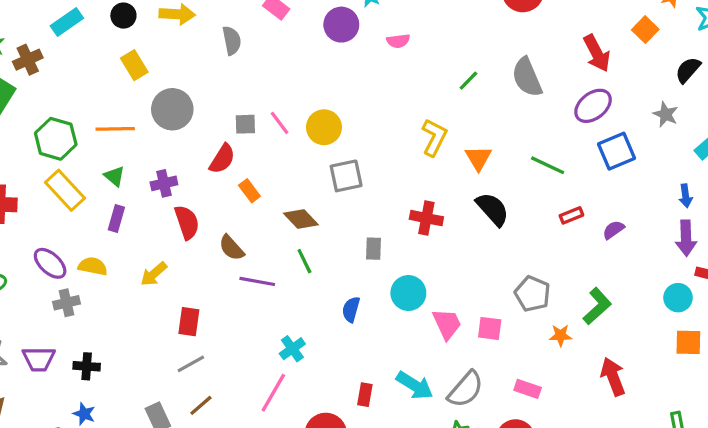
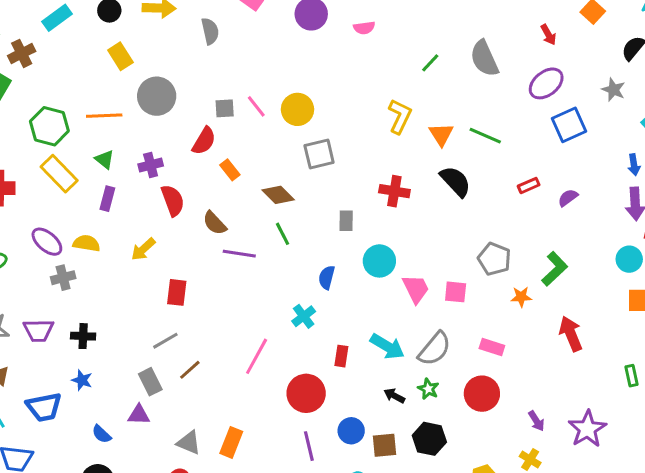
red arrow: (597, 53) -> (548, 35), size x0.6
green line: (548, 165) -> (485, 136), moved
cyan cross: (292, 349) -> (304, 316), moved
gray line: (191, 364) -> (165, 341), moved

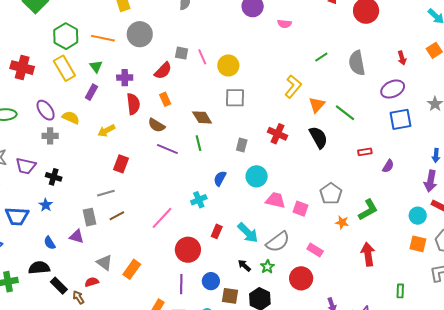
orange rectangle: (230, 170) -> (165, 99), moved
purple semicircle: (568, 198) -> (388, 166), turned 144
brown semicircle: (215, 223) -> (157, 125), turned -30
pink trapezoid: (416, 289) -> (275, 200), turned -65

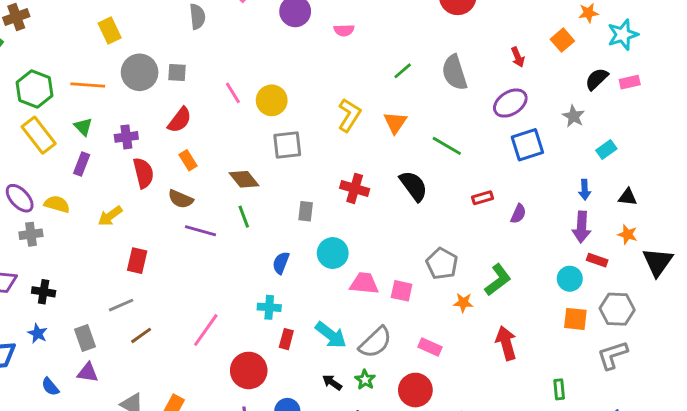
gray square: (182, 53) -> (177, 73), moved
yellow L-shape: (293, 86) -> (349, 115), moved
orange triangle: (317, 105) -> (395, 123), moved
cyan cross: (199, 200) -> (269, 307), moved, turned 35
gray rectangle: (89, 217) -> (85, 338), moved

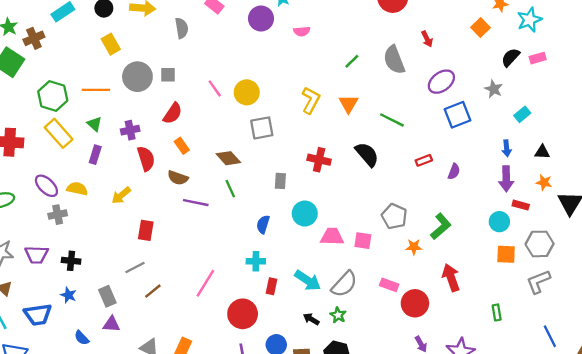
red arrow: (518, 57) -> (427, 39), moved
red circle: (415, 390) -> (415, 303), moved

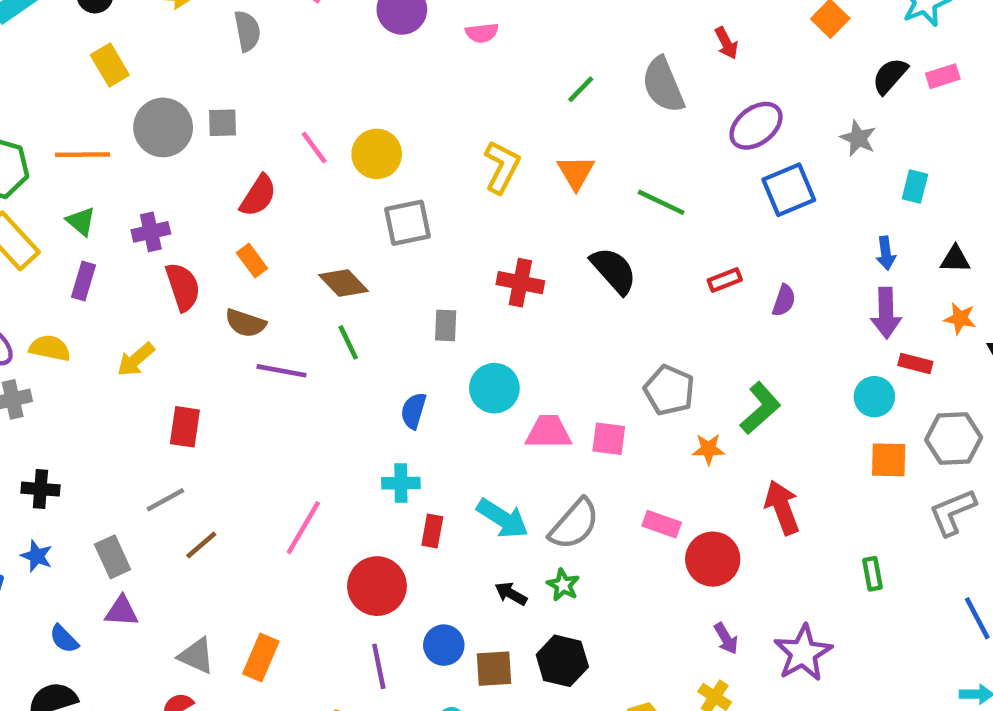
red semicircle: (173, 113) -> (258, 196), moved
cyan rectangle: (522, 114) -> (915, 187), turned -35

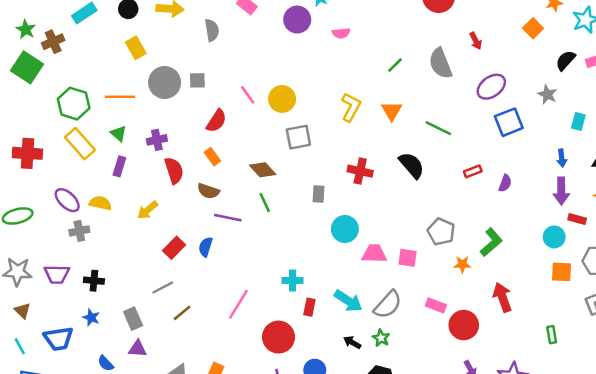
blue semicircle: (413, 411) -> (206, 247), moved
red rectangle: (185, 427) -> (174, 248), turned 35

